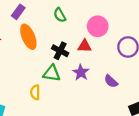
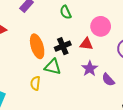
orange ellipse: (28, 37) -> (37, 46), moved
black cross: (60, 51) -> (63, 46), turned 35
purple star: (81, 72) -> (90, 69), moved

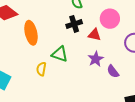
orange ellipse: (37, 46) -> (31, 33), moved
black cross: (63, 46) -> (74, 24), moved

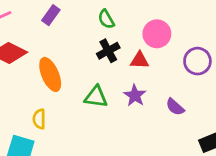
purple star: (96, 59) -> (135, 95), moved
yellow semicircle: (41, 69) -> (39, 119), moved

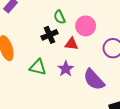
green semicircle: (106, 19) -> (60, 17), moved
purple semicircle: (175, 107) -> (94, 80), size x1.6

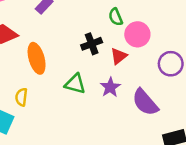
green semicircle: (60, 17) -> (116, 17), moved
red triangle: (71, 44) -> (119, 56), turned -48

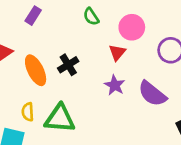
green semicircle: (116, 17) -> (91, 17), moved
black cross: (92, 44) -> (68, 65), moved
green triangle: (75, 84) -> (60, 119), moved, size x1.4

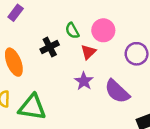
green semicircle: (91, 17) -> (72, 31), moved
black cross: (68, 65) -> (50, 47), moved

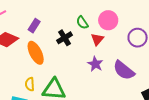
purple rectangle: (16, 13) -> (34, 26), moved

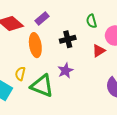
green semicircle: (82, 23) -> (92, 21), moved
purple star: (95, 64) -> (65, 71), moved

